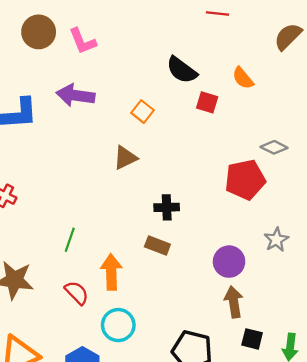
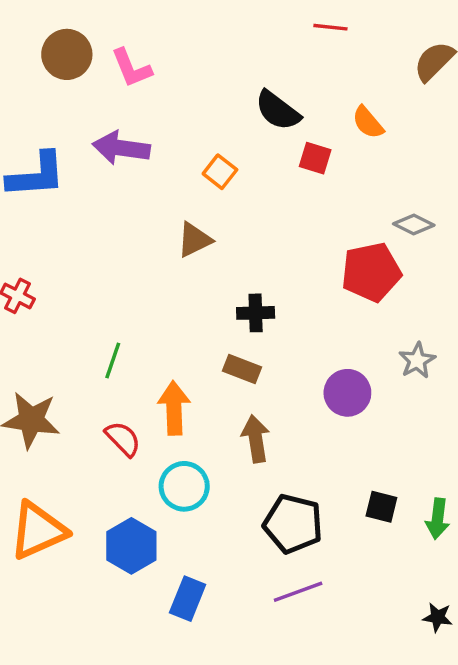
brown arrow: (234, 302) -> (256, 439), moved

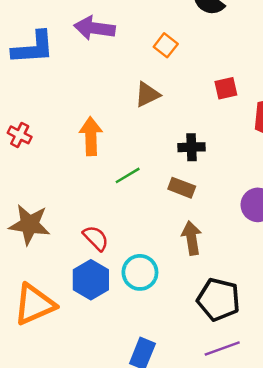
red square: (315, 158) -> (226, 88), moved, turned -30
green line: (113, 361) -> (128, 175), moved, turned 40
orange arrow: (174, 408) -> (91, 136), moved
blue hexagon: (131, 546) -> (91, 280), moved

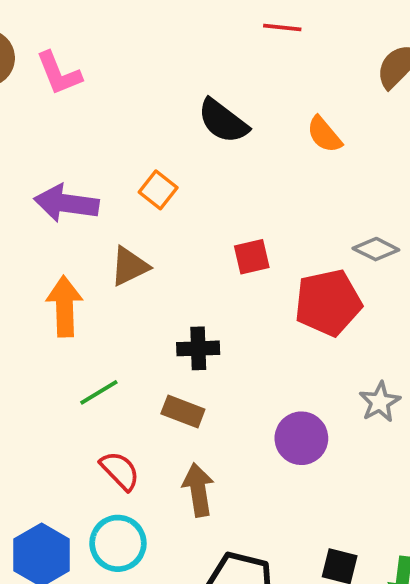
purple arrow: (95, 28) -> (66, 203), moved
orange arrow: (91, 136) -> (64, 306), moved
red semicircle: (96, 238) -> (120, 471), moved

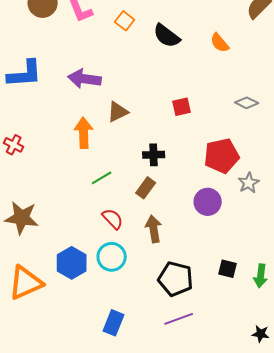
orange square: (158, 190) -> (125, 21), moved
red pentagon: (328, 303) -> (222, 156), moved
brown rectangle: (183, 412) -> (146, 188), turned -75

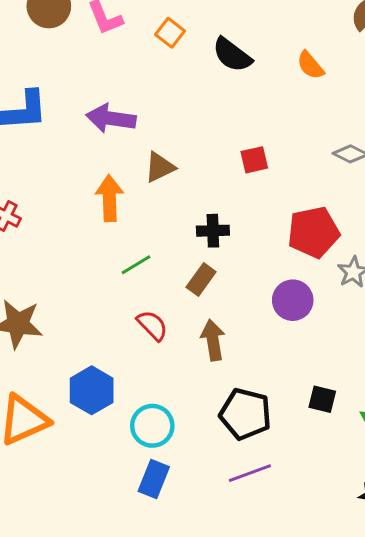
cyan circle: (112, 257) -> (152, 426), moved

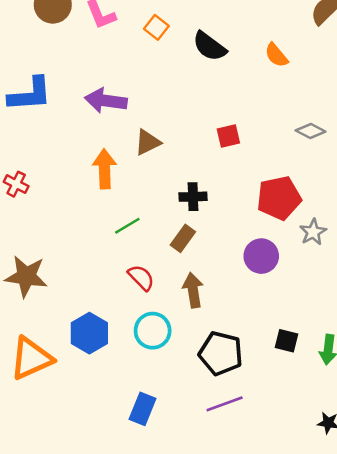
cyan circle: (152, 426) -> (153, 331), moved

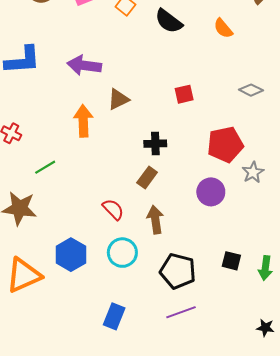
green line: (127, 226) -> (45, 167), moved

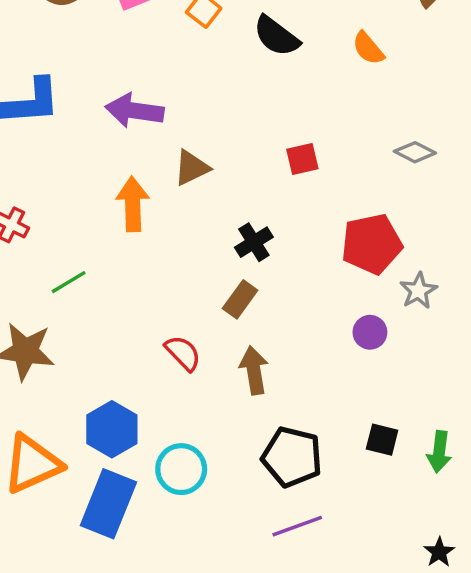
black cross: (155, 144) -> (254, 242), turned -30
purple circle: (211, 192) -> (370, 332), moved, size x0.7
cyan circle: (122, 253) -> (181, 469), moved
blue rectangle: (114, 316) -> (108, 504), moved, size x1.5
black star: (265, 328) -> (439, 552), turned 30

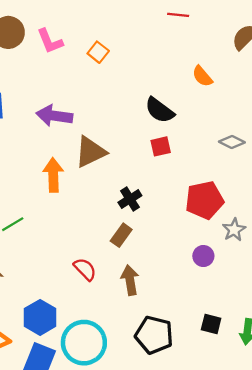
black semicircle: (276, 36) -> (160, 110), moved
brown triangle: (192, 168) -> (90, 152), size x1.4
cyan circle: (181, 469) -> (84, 343), size x1.4

